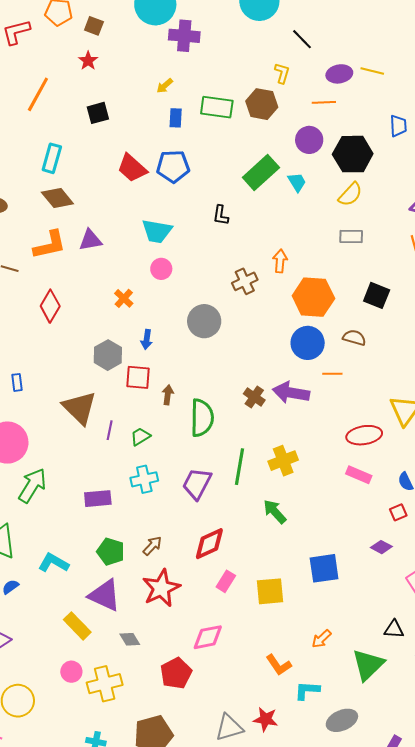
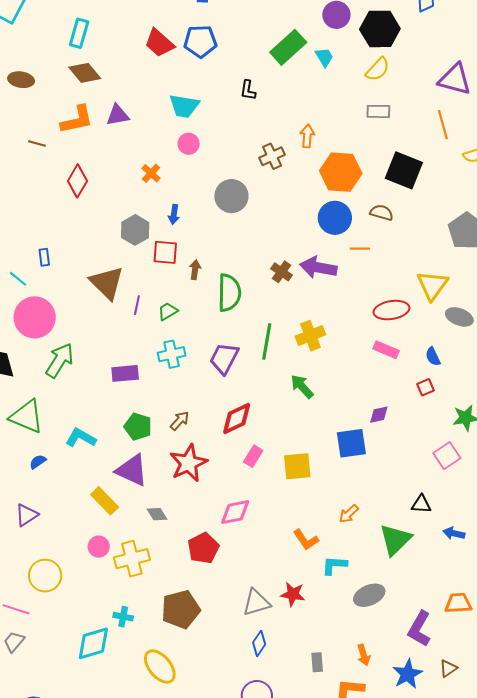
black square: (377, 295) -> (404, 170), size x1.4
purple diamond: (381, 547) -> (379, 415), moved, turned -40

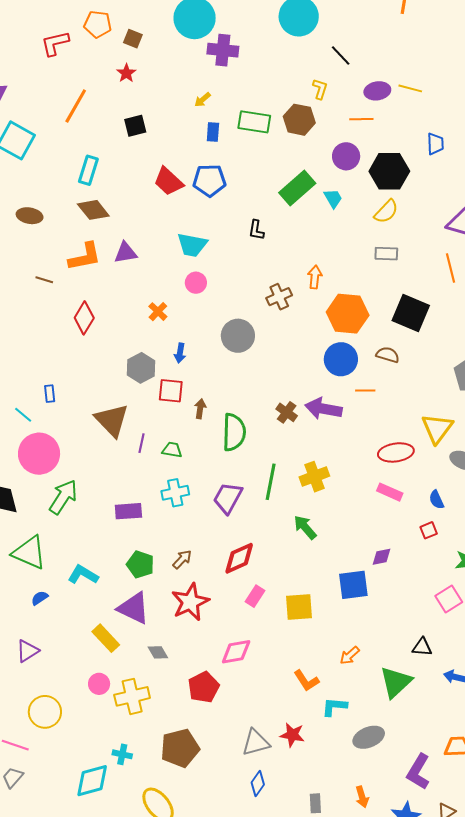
green trapezoid: (168, 311) -> (172, 450), turned 40

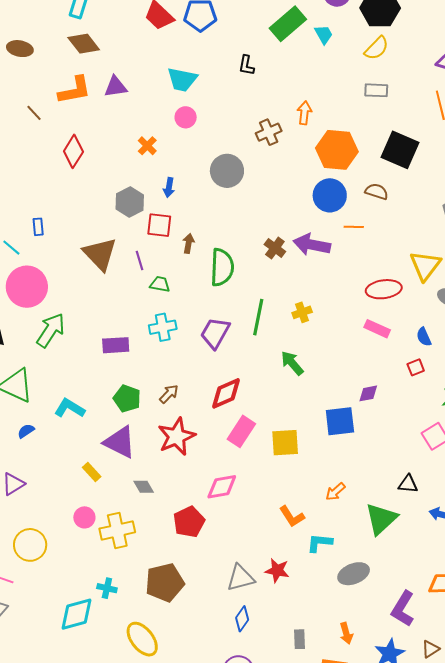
brown line: (44, 280) -> (34, 113), turned 30
purple line: (142, 443) -> (139, 261), moved, turned -30
yellow cross: (314, 477) -> (302, 312), size x0.7
pink rectangle: (255, 596) -> (241, 431), size x1.4
yellow rectangle: (106, 638) -> (92, 472), size x0.7

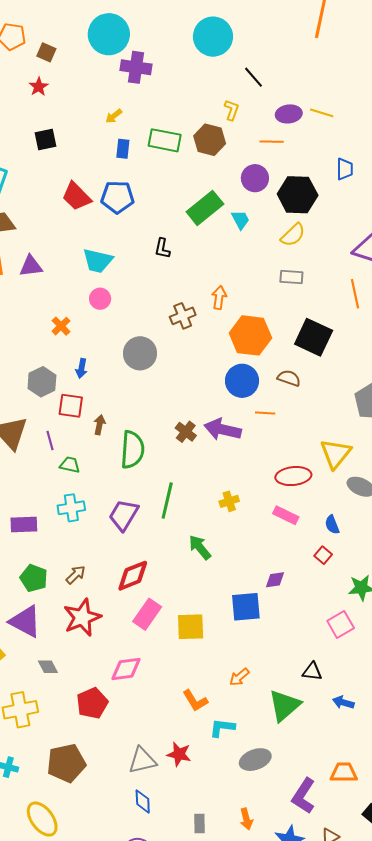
yellow cross: (302, 312) -> (229, 501), moved
red square: (416, 367) -> (323, 555), turned -30
blue diamond: (242, 619) -> (143, 802), turned -40

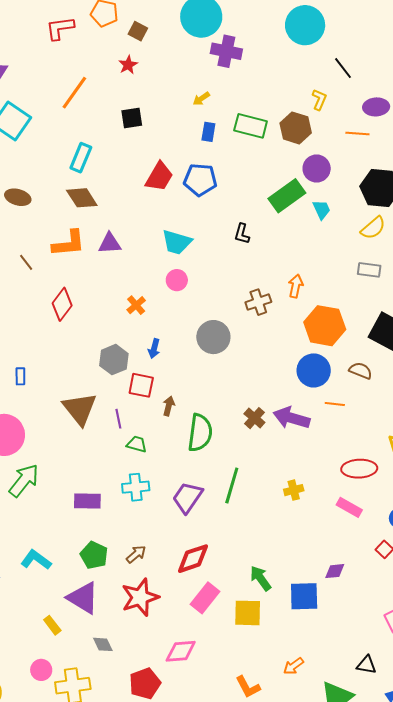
purple circle: (255, 178) -> (317, 168), moved
red trapezoid: (76, 196) -> (159, 177), turned -108
green arrow: (200, 547) -> (261, 578), moved

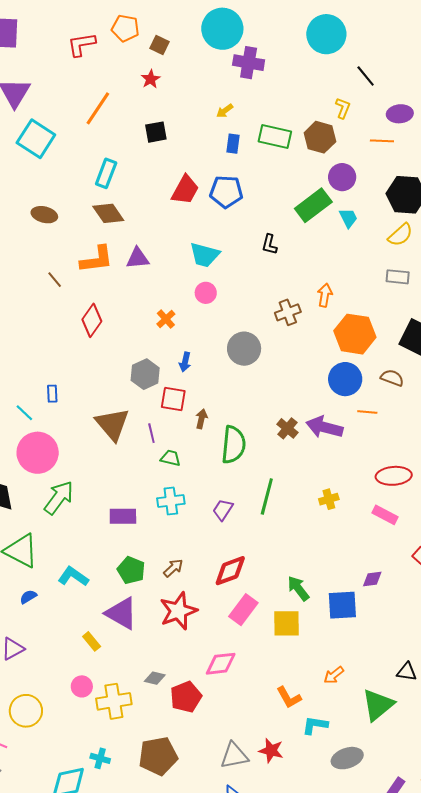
purple trapezoid: (187, 497) -> (223, 510), size x0.7
gray diamond: (103, 644) -> (155, 678), moved, turned -50

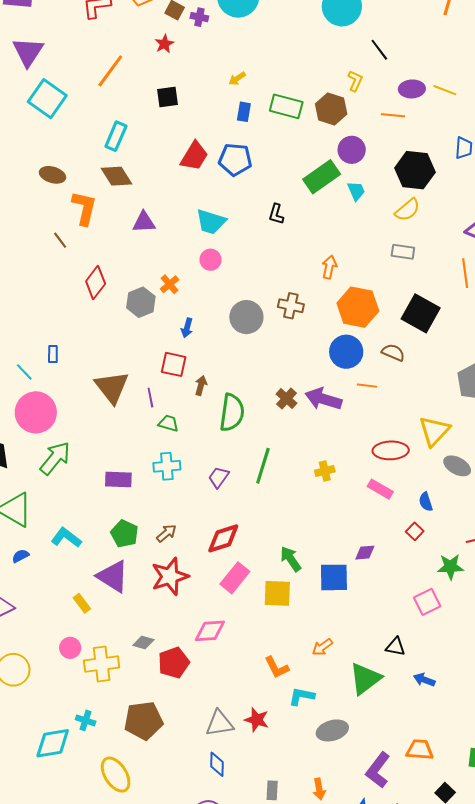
purple cross: (249, 63) -> (199, 17), moved, size x0.6
orange L-shape: (97, 259) -> (84, 208), moved, turned -72
brown cross: (288, 312) -> (291, 306), moved, turned 30
gray hexagon: (145, 374) -> (141, 302), moved

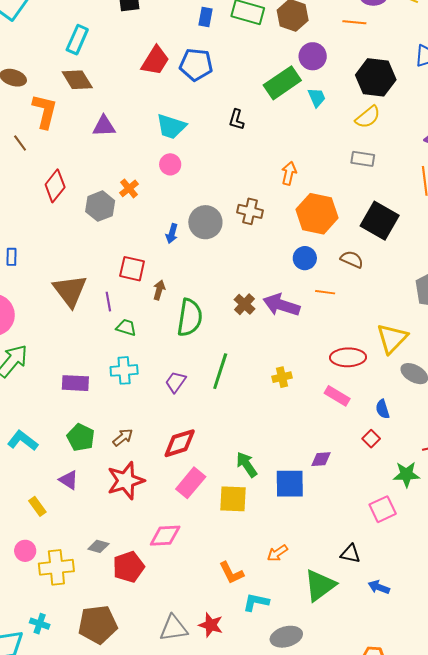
blue arrow: (187, 328) -> (172, 234), moved
blue circle: (346, 352) -> (305, 258), size x0.7
purple triangle: (113, 576) -> (69, 480), size x0.6

